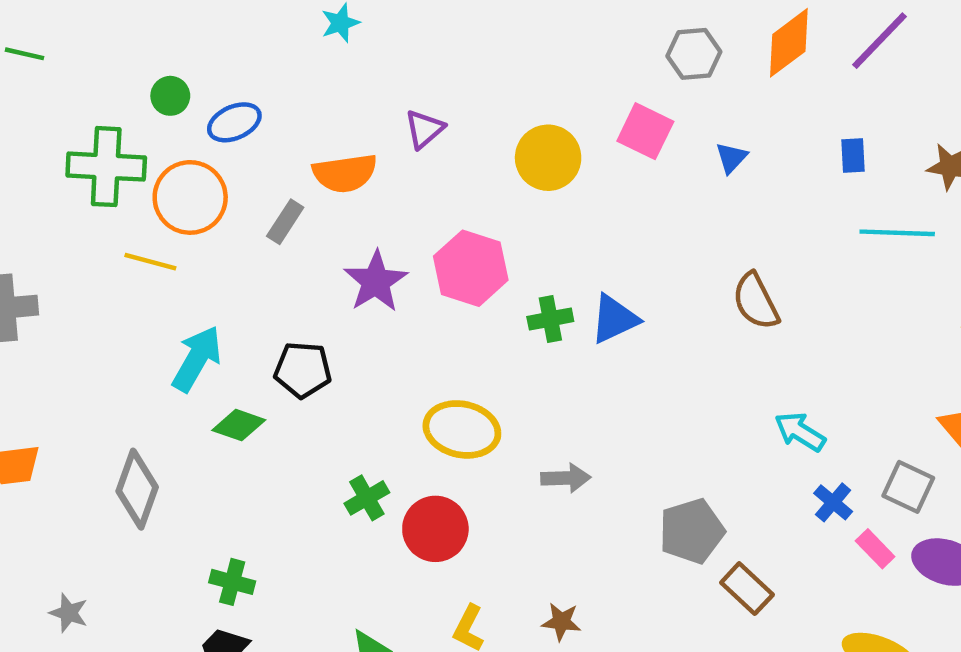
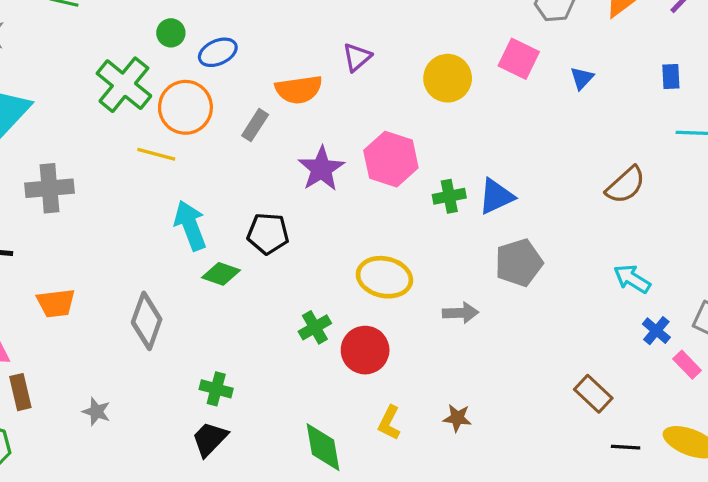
green cross: (106, 167) -> (124, 85), turned 36
brown semicircle: (756, 301) -> (626, 185), moved, turned -105
cyan arrow: (197, 359) -> (190, 225), turned -51
gray pentagon: (692, 531) -> (519, 263), moved

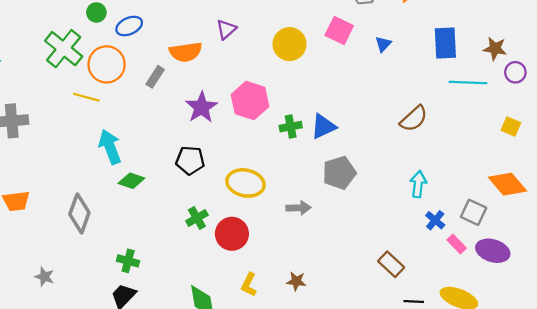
blue rectangle: (671, 77) -> (445, 43), size x1.8
black pentagon: (268, 234) -> (190, 160), moved
cyan arrow: (632, 279) -> (418, 184), turned 65

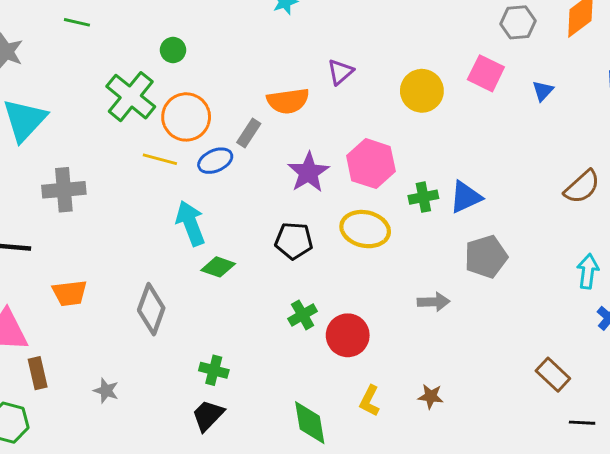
blue ellipse: (129, 26) -> (215, 161), moved
yellow ellipse: (245, 183) -> (365, 229), moved

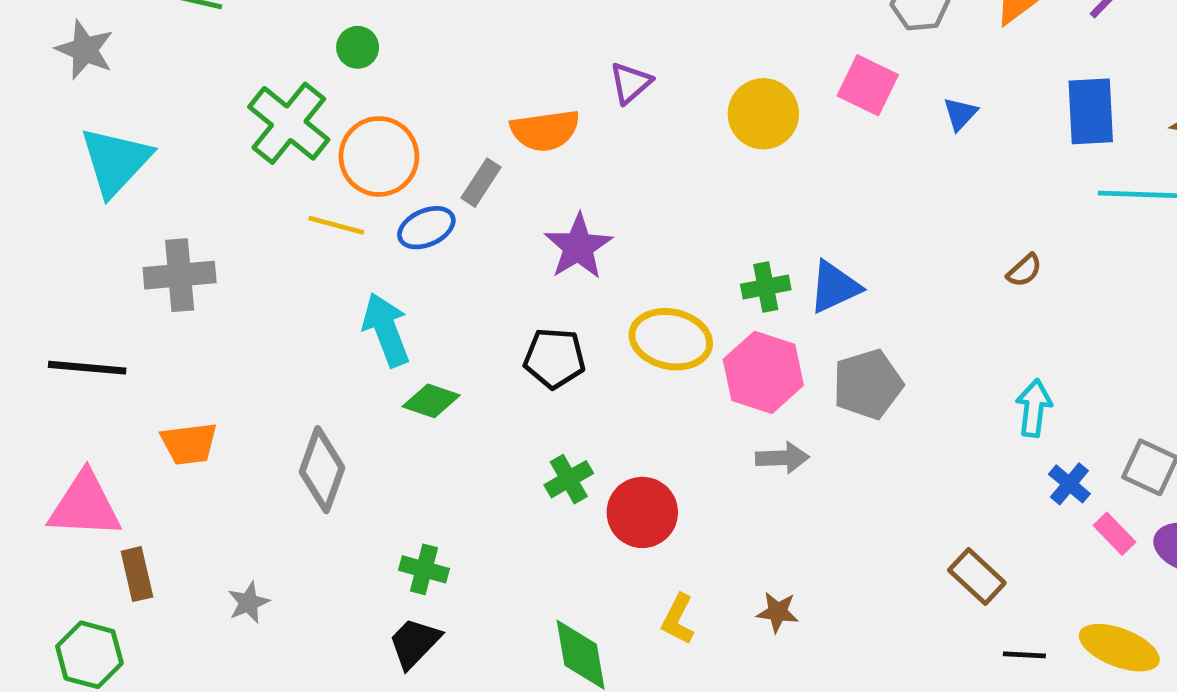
pink hexagon: (371, 164) -> (763, 372), moved
brown semicircle: (582, 187) -> (1024, 270), size x0.6
gray star: (106, 391) -> (248, 603), turned 30

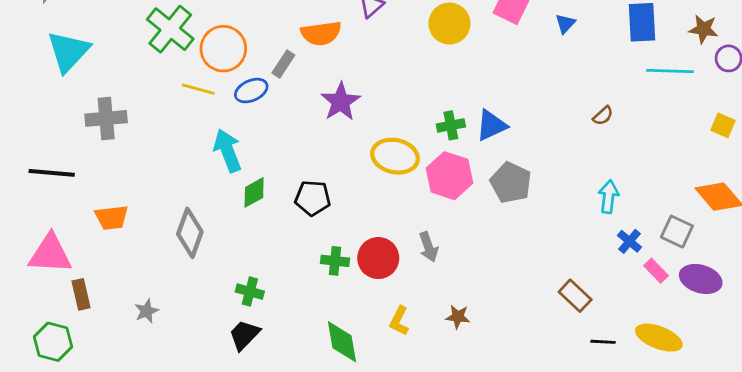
black pentagon: (555, 358) -> (313, 198), moved
gray pentagon: (868, 384) -> (511, 183), turned -30
green diamond: (431, 401) -> (254, 192), turned -48
gray arrow: (782, 458) -> (429, 247), moved, turned 72
green cross: (569, 479) -> (335, 261), moved, turned 36

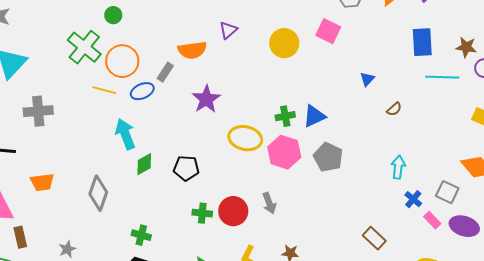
blue triangle: (565, 24) -> (367, 79), moved

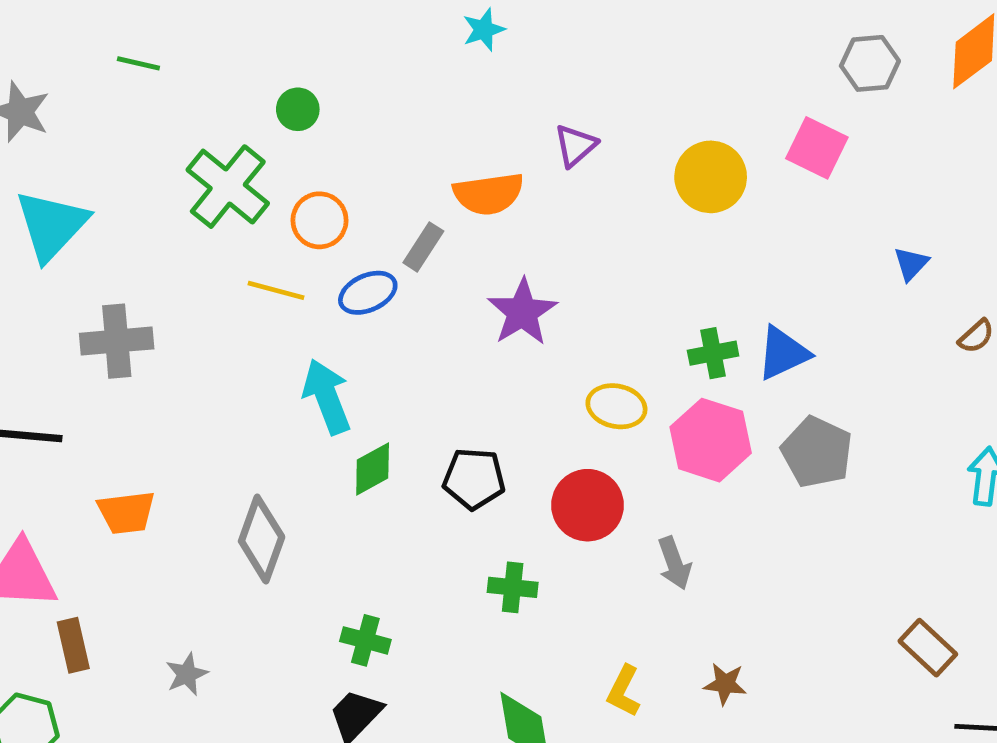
orange circle: (122, 61) -> (320, 220), size x0.7
yellow ellipse: (245, 138) -> (616, 406), size x0.7
red circle: (233, 211) -> (587, 505), moved

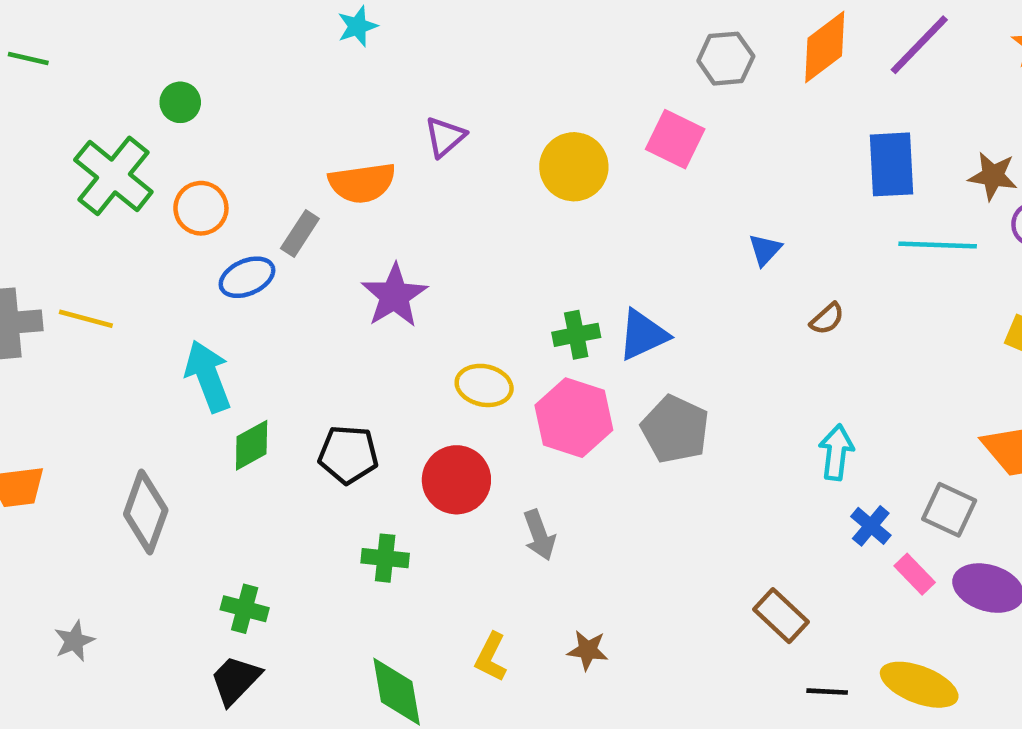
yellow line: (276, 290) -> (86, 319), moved

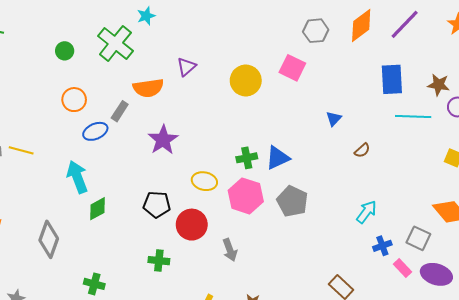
green cross: (113, 176) -> (115, 43), moved
cyan arrow: (836, 452) -> (366, 212), turned 30
black pentagon: (348, 455) -> (157, 204), moved
blue cross: (871, 526) -> (382, 246), turned 30

